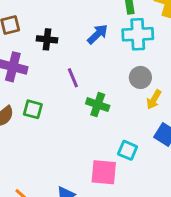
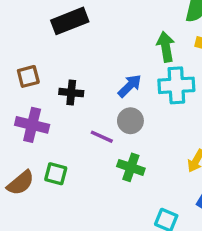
gray circle: (140, 77) -> (130, 121), moved
purple line: (73, 78) -> (102, 137), turned -42

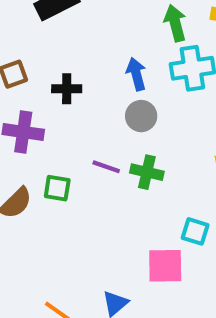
blue arrow: (130, 86) -> (136, 74), turned -55
purple line: (102, 137) -> (106, 167), moved

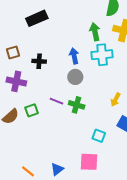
green square: (57, 188) -> (32, 110), turned -32
pink square: (165, 266) -> (89, 162), moved

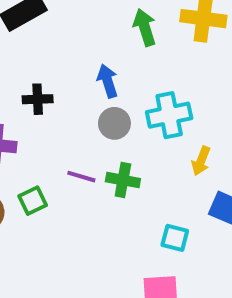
cyan cross: (102, 55) -> (169, 115), moved

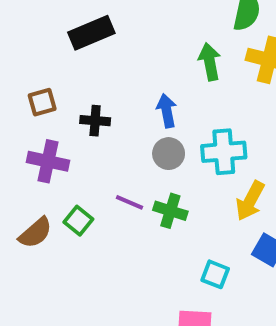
yellow arrow: (201, 161) -> (250, 201), size x1.4
green square: (33, 201) -> (78, 221), turned -32

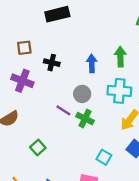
green arrow: (210, 62) -> (120, 57), moved
gray circle: (169, 154) -> (82, 94), moved
green square: (78, 221) -> (38, 148), moved

